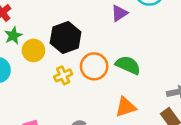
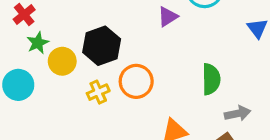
green semicircle: (128, 65) -> (211, 79), moved, turned 65

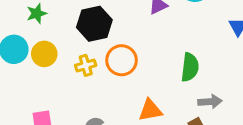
yellow circle: (62, 61) -> (44, 54), moved

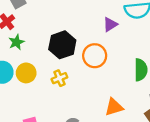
orange circle: (122, 60) -> (95, 56), moved

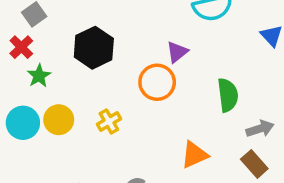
purple triangle: (110, 24) -> (177, 52), moved
black hexagon: (62, 45) -> (94, 48), moved

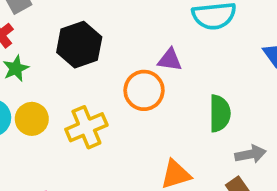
purple triangle: (177, 52) -> (170, 60), turned 40
yellow cross: (109, 122) -> (86, 127), size x1.5

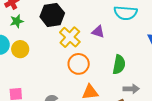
orange circle: (144, 90) -> (79, 64), moved
yellow cross: (86, 127) -> (70, 37), moved, turned -35

